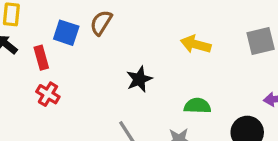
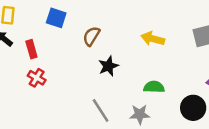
brown semicircle: (101, 23) -> (91, 36), moved
blue square: (66, 33) -> (56, 18), moved

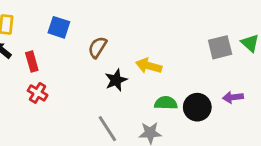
yellow arrow: (153, 39) -> (149, 66), moved
black circle: (193, 108) -> (197, 107), moved

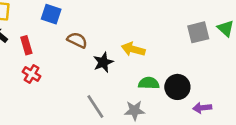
brown semicircle: (97, 47) -> (77, 40), moved, turned 84
purple arrow: (233, 97) -> (202, 108), moved

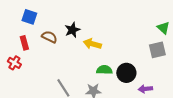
gray square: (198, 32) -> (157, 50), moved
red rectangle: (26, 45) -> (24, 43), moved
black star: (103, 62) -> (72, 30), moved

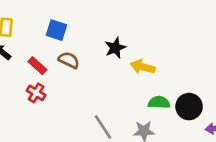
brown semicircle: (49, 37) -> (69, 60), moved
red rectangle: (24, 43) -> (37, 66), moved, turned -32

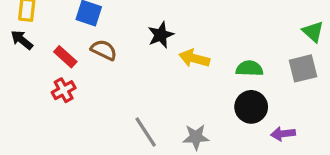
red cross: (36, 93) -> (64, 90), turned 30
green semicircle: (159, 102) -> (249, 68), moved

